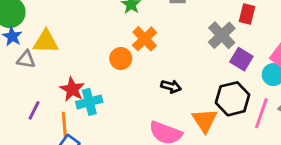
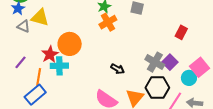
gray cross: (222, 35) -> (155, 62), moved, turned -30
orange cross: (145, 39) -> (108, 22), moved
orange circle: (121, 58) -> (70, 44), moved, size x1.5

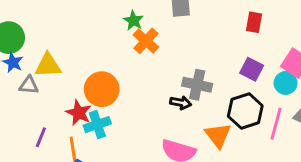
gray cross: (155, 62) -> (197, 85), moved

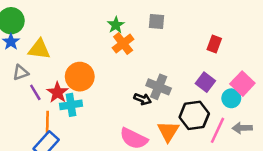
gray triangle: (29, 85) -> (21, 73), moved, turned -35
purple line: (41, 137) -> (35, 92), moved, turned -63

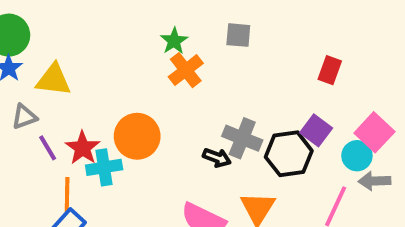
orange circle: (80, 77) -> (137, 136), moved
black hexagon: (194, 115) -> (289, 154), moved
gray arrow: (242, 128) -> (374, 181), moved

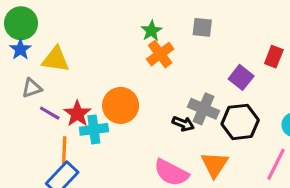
purple square: (316, 130) -> (241, 77), moved
purple line: (48, 148) -> (50, 113), turned -30

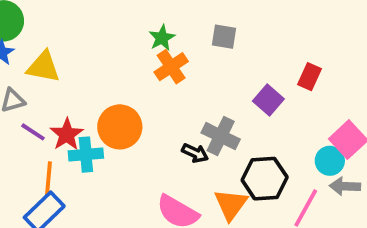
black hexagon: (240, 122) -> (265, 179), moved

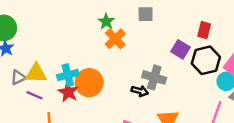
yellow triangle: (43, 67) -> (36, 73), moved
red star: (67, 134) -> (68, 92), moved
cyan cross: (86, 155) -> (68, 75), moved
black hexagon: (265, 179) -> (206, 60), moved

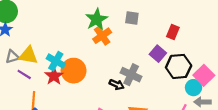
green star: (106, 22) -> (97, 19), size x1.5
red rectangle: (204, 30) -> (173, 32), moved
cyan cross: (68, 75) -> (56, 61), turned 36

